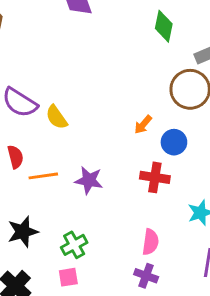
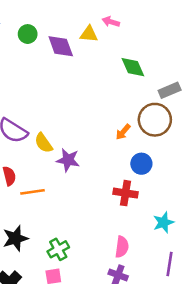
green diamond: (164, 26) -> (133, 67), turned -35
orange arrow: (143, 125) -> (123, 132), moved
purple star: (89, 180) -> (68, 160), moved

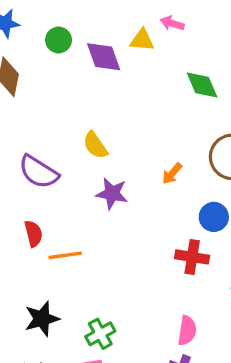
orange arrow: (123, 132) -> (172, 174), moved
yellow semicircle: (44, 143) -> (95, 145), moved
purple star: (68, 160) -> (112, 194), moved

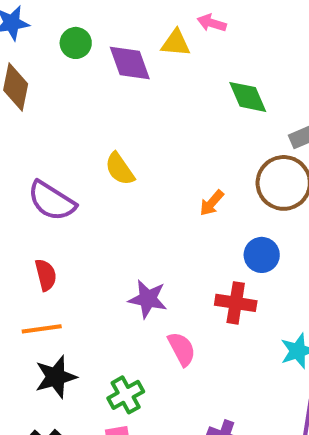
purple star: (112, 194) -> (148, 299), moved
orange line: (65, 255) -> (42, 329), moved
pink semicircle: (187, 330) -> (182, 349), moved, turned -36

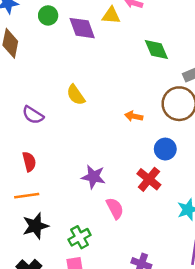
purple semicircle: (52, 201) -> (33, 115), size x0.7
orange arrow: (212, 203) -> (134, 116), turned 60
red cross: (236, 303) -> (149, 179), turned 30

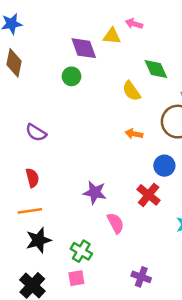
green circle: (48, 15) -> (71, 76), moved
yellow semicircle: (76, 95) -> (131, 91), moved
green cross: (80, 237) -> (81, 251), turned -30

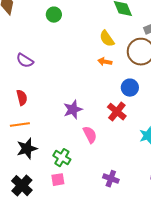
yellow semicircle: (131, 91) -> (107, 39), moved
purple star: (95, 193) -> (73, 110), turned -30

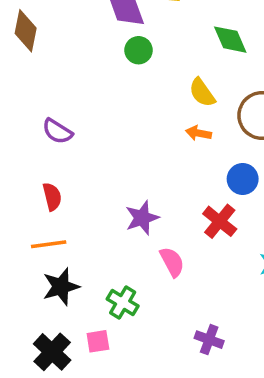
green circle: (54, 15) -> (139, 50), moved
pink square: (58, 180) -> (98, 341), moved

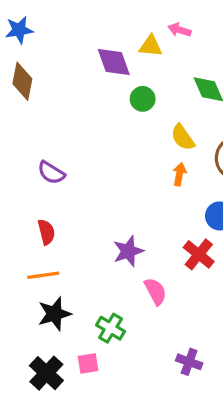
green circle: (139, 50) -> (143, 99), moved
orange arrow: (199, 133) -> (179, 174), turned 90

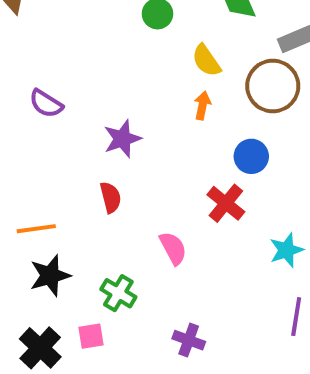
red semicircle: (46, 232) -> (111, 197), moved
purple star: (128, 251) -> (122, 139), moved
purple cross: (189, 362) -> (189, 340), moved

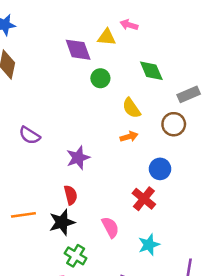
brown circle: (273, 86) -> (174, 124), size x0.7
orange arrow: (202, 106) -> (129, 137), turned 63
cyan star: (286, 250) -> (149, 245), moved
black star: (50, 276) -> (62, 222), moved

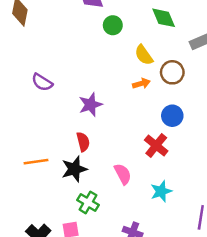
brown circle: (174, 124) -> (172, 72), moved

